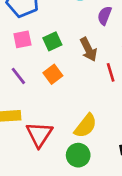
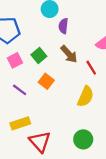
purple semicircle: (105, 16) -> (63, 26), moved
yellow semicircle: (86, 126) -> (86, 96), moved
red triangle: (39, 134) -> (40, 142), moved

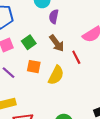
orange square: (46, 81) -> (34, 67), turned -32
yellow semicircle: (86, 96) -> (56, 75), moved

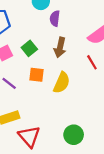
brown arrow: (57, 43) -> (60, 47), turned 54
red line: (76, 57) -> (92, 62), moved

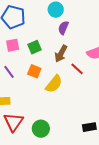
red line: (92, 62) -> (77, 69), moved, turned -32
green circle: (74, 135) -> (41, 129), moved

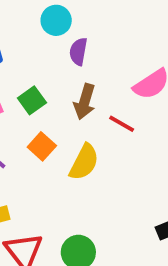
orange square: (34, 71) -> (42, 146), turned 32

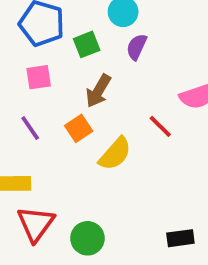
green square: (32, 100) -> (87, 44), moved
brown arrow: (85, 102) -> (98, 91), moved

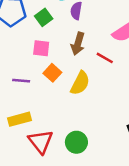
pink square: (39, 77) -> (41, 48), moved, turned 30
brown arrow: (98, 91) -> (78, 44), moved
purple line: (30, 128) -> (21, 81), turned -36

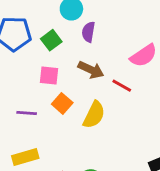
brown arrow: (78, 44) -> (91, 70), turned -80

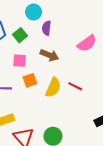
red line: (122, 86) -> (75, 86), moved
orange square: (62, 103) -> (30, 80), turned 32

